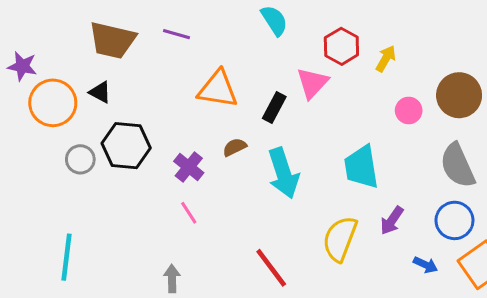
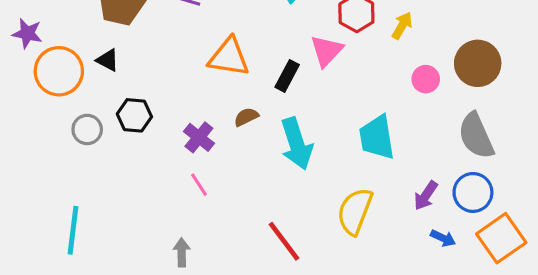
black hexagon: (126, 146) -> (134, 115), size x0.7
purple arrow: (392, 220) -> (426, 196), moved

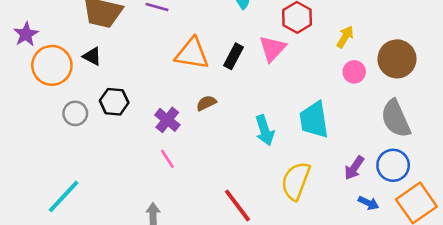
yellow arrow: (402, 26) -> (345, 37), moved
purple star: (27, 33) -> (26, 34), turned 30
black rectangle: (287, 76) -> (234, 56), moved
cyan arrow: (297, 144) -> (265, 130), moved, size x0.7
cyan line: (73, 230) -> (64, 196), turned 36

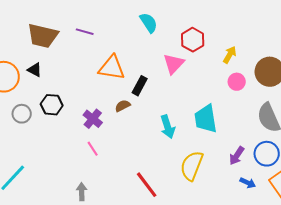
black rectangle: (234, 56) -> (140, 86), moved

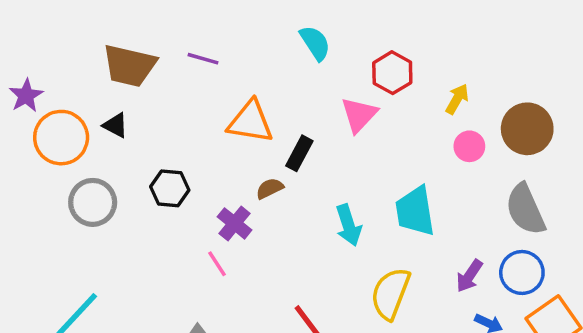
black hexagon: (52, 105) -> (170, 188), moved
gray circle: (22, 114) -> (93, 202), size x1.4
purple cross: (93, 119) -> (235, 223), moved

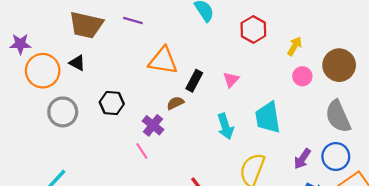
purple star: (26, 95) -> (20, 44), turned 30
pink triangle: (359, 115) -> (231, 80), moved, size x0.7

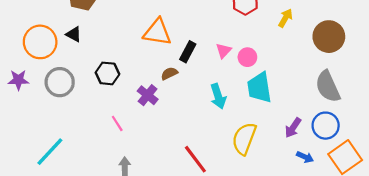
purple star: (20, 44) -> (18, 80), moved
pink circle: (302, 76) -> (247, 57), moved
pink line: (142, 151) -> (117, 123), moved

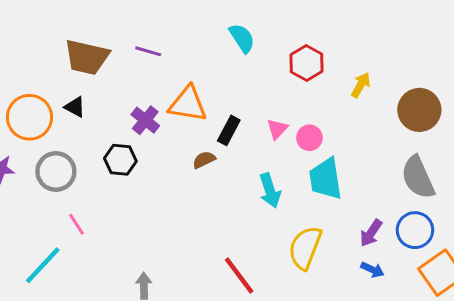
purple cross: (148, 95) -> (145, 120), moved
pink line: (117, 123) -> (76, 224), moved
blue arrow: (305, 157) -> (372, 270), moved

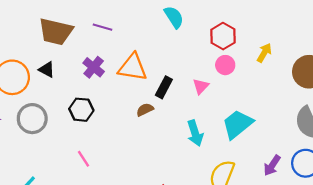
purple cross: (145, 120) -> (94, 67), moved
pink circle: (309, 138) -> (225, 65), moved
cyan trapezoid: (326, 179) -> (237, 124), turned 60
pink line: (76, 224) -> (84, 159), moved

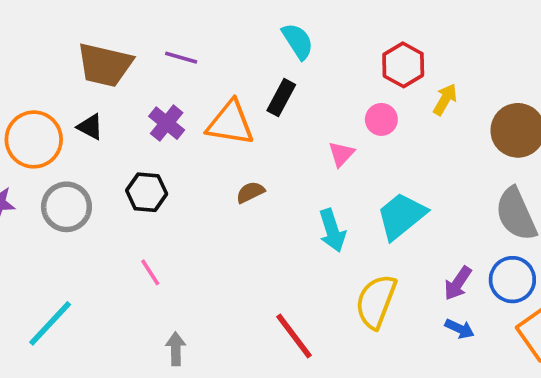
red hexagon: (223, 36) -> (403, 65), moved
black rectangle: (164, 87) -> (281, 98), moved

